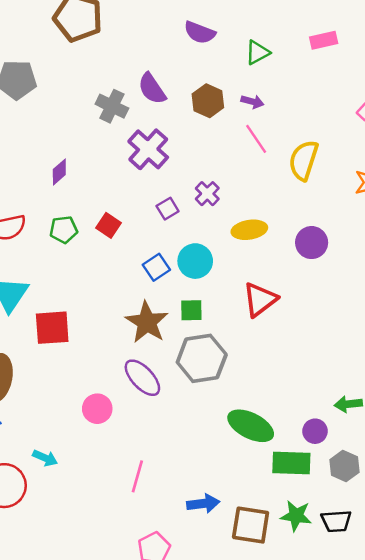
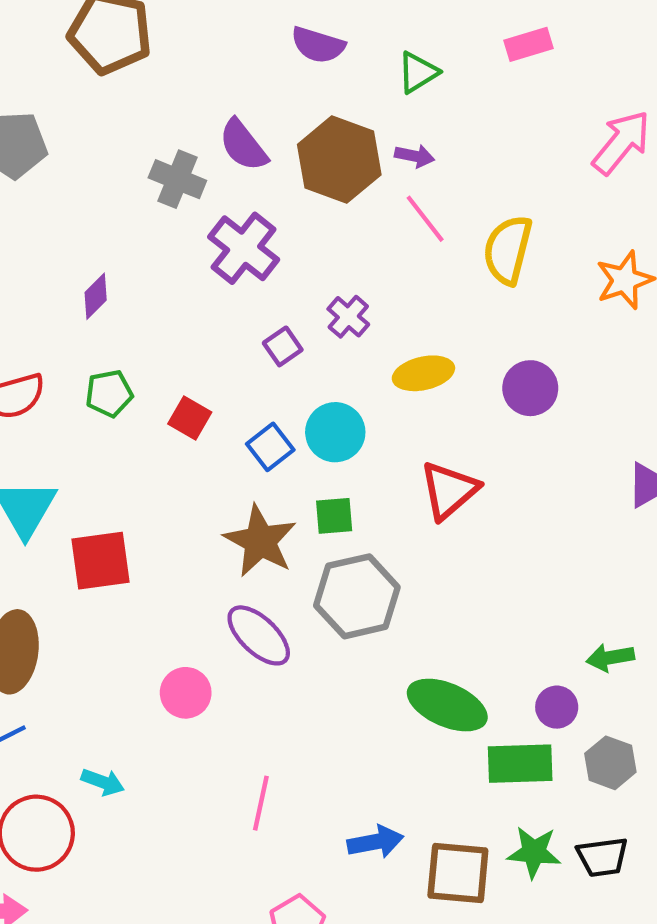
brown hexagon: (208, 101) -> (339, 160), size x1.5
red square: (109, 225) -> (190, 418), moved

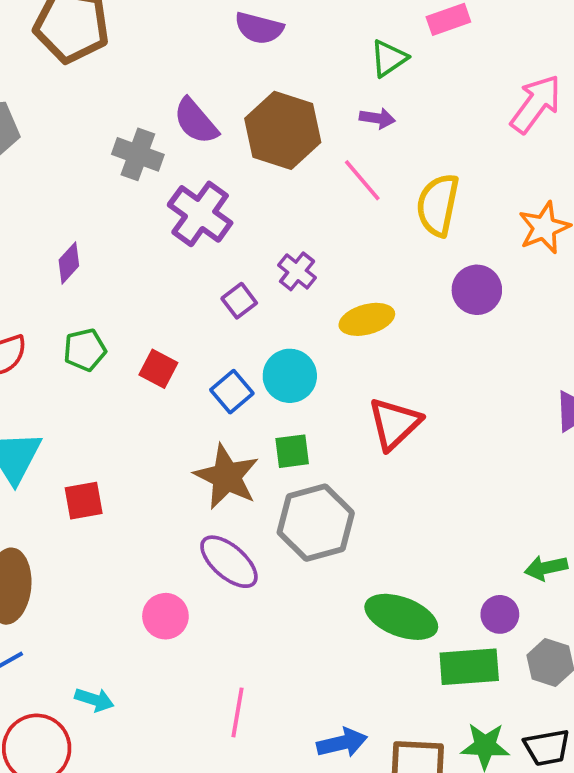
green triangle: (418, 72) -> (389, 58), moved
purple arrow: (415, 156) -> (377, 118), moved
purple circle: (530, 388) -> (477, 290), moved
red square: (101, 561) -> (84, 501), size x0.7

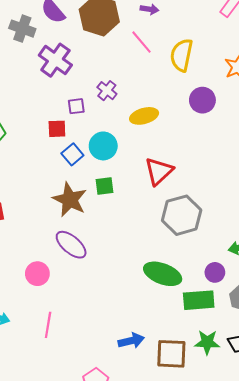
purple square: (239, 301) -> (76, 106), turned 30
red square: (158, 369) -> (57, 129), moved, turned -30
gray hexagon: (316, 523) -> (182, 215), moved
pink line: (237, 712) -> (48, 325), moved

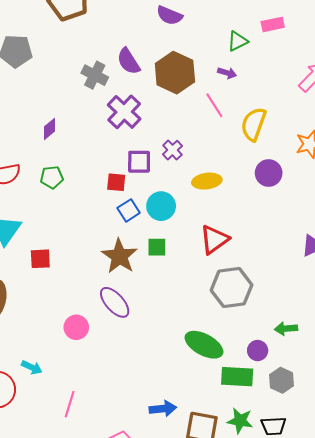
purple square: (76, 106) -> (139, 162), size x1.4
pink line: (48, 325) -> (70, 404), moved

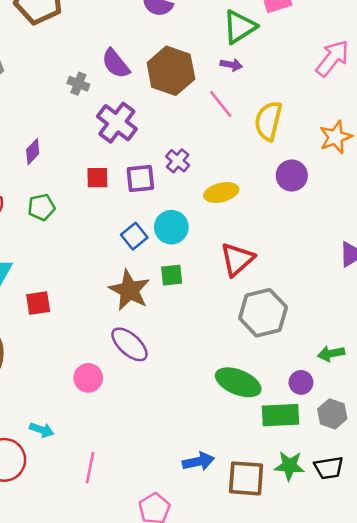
green triangle: (238, 41) -> (240, 27), size x1.4
gray cross: (95, 75) -> (78, 84), size x0.7
red square: (116, 182) -> (97, 178), moved

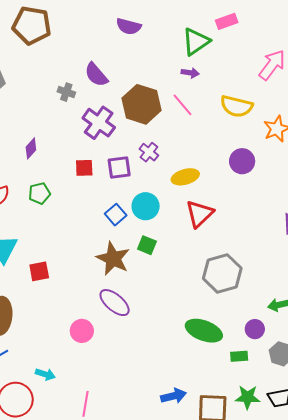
brown hexagon: (171, 71) -> (141, 104), moved
yellow semicircle: (268, 121) -> (236, 106), moved, turned -88
red triangle: (237, 259) -> (200, 214), moved
green square: (172, 275) -> (147, 245), turned 30
green rectangle: (281, 415) -> (239, 356), size x0.6

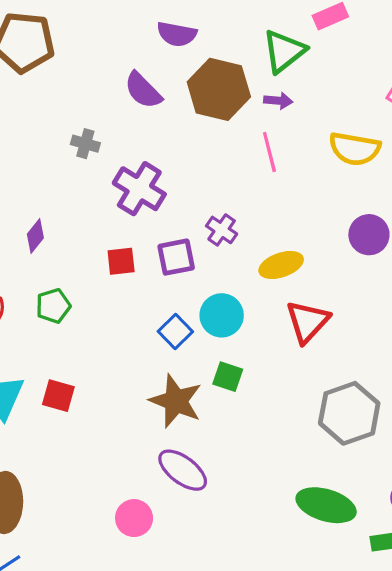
purple semicircle: (96, 75) -> (143, 90), moved
brown hexagon: (141, 104) -> (219, 89), moved
pink line: (182, 105) -> (269, 152), turned 30
red square: (39, 271) -> (58, 396), moved, turned 30

